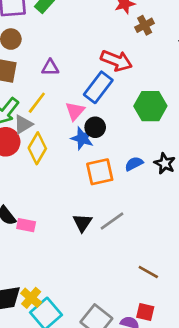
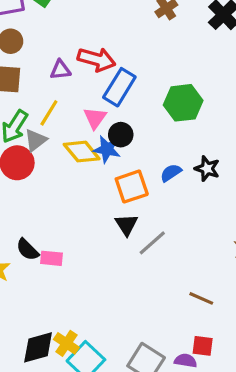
red arrow: (116, 61) -> (96, 59), moved
yellow diamond: (37, 148) -> (82, 152), moved, turned -64
black triangle: (82, 223) -> (126, 225), moved

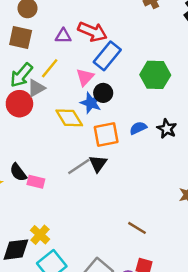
yellow diamond: (82, 152) -> (69, 118), moved
gray line: (152, 243) -> (79, 166), moved
brown line: (201, 298) -> (137, 228), moved
yellow cross: (66, 343) -> (40, 235), moved

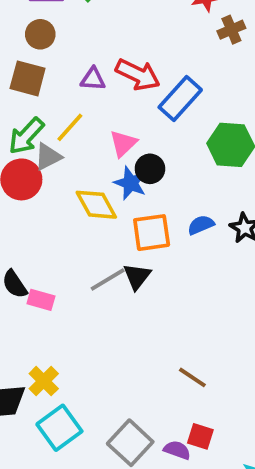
blue rectangle: (107, 56) -> (180, 99), moved

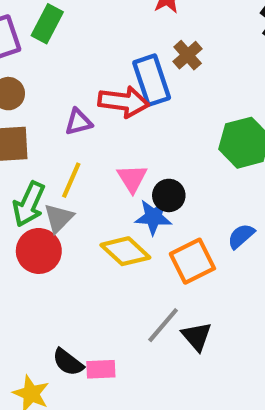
brown cross: (231, 30) -> (188, 55), moved
blue rectangle: (180, 99) -> (152, 80), moved, turned -42
black triangle: (137, 276) -> (197, 336), moved

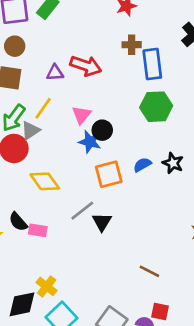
brown cross: (188, 55) -> (132, 45), turned 30
blue rectangle: (152, 80) -> (152, 64), moved
yellow diamond: (125, 251) -> (45, 181), moved

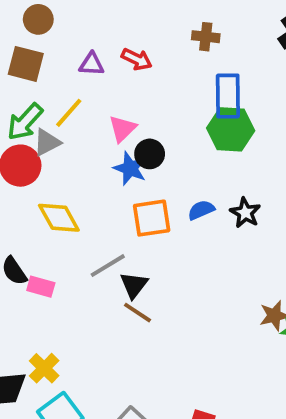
blue rectangle: (152, 64) -> (228, 96), moved
red arrow: (86, 66) -> (137, 59), size x0.7
brown line: (149, 271) -> (137, 313), moved

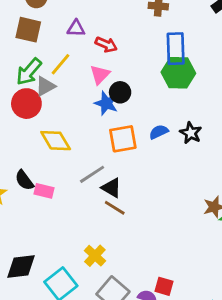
red arrow: (137, 59) -> (106, 45), moved
black triangle: (134, 285) -> (111, 188), turned -35
yellow cross: (44, 368) -> (95, 256), moved

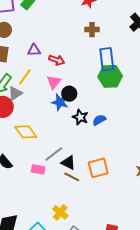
black star: (191, 133) -> (80, 117), moved
orange square: (123, 139) -> (98, 168), moved
pink rectangle: (44, 191) -> (38, 169), moved

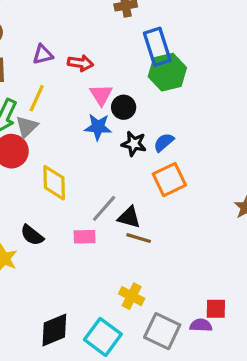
pink triangle: (54, 82) -> (101, 95), moved
black circle: (69, 94) -> (124, 107), moved
yellow diamond: (26, 132) -> (54, 183), turned 45
orange square: (98, 168) -> (169, 180), moved

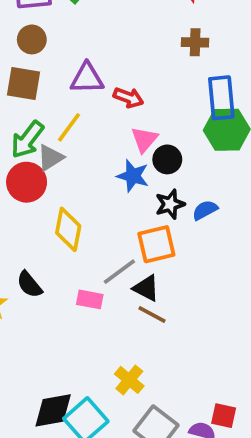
purple triangle: (43, 54) -> (87, 78), size x1.4
black star: (134, 144) -> (170, 204), turned 30
orange square: (169, 180) -> (156, 244), moved
black diamond: (54, 330) -> (53, 410), moved

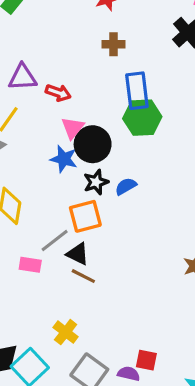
black circle: (167, 159) -> (93, 144), size x1.5

